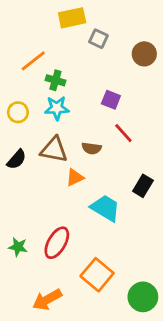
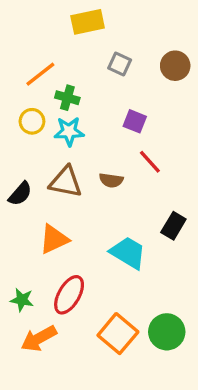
gray square: (98, 39) -> (120, 64), moved
yellow circle: (18, 112) -> (32, 121), moved
orange triangle: (75, 177) -> (54, 239), moved, size x1.4
green circle: (143, 297) -> (167, 332), moved
orange arrow: (47, 300) -> (39, 339), moved

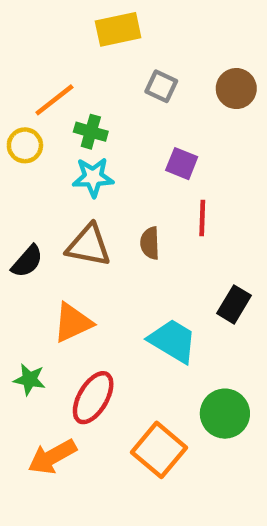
yellow circle: (32, 121) -> (25, 145), moved
red line: (150, 162) -> (202, 218), turned 44
brown semicircle: (111, 180) -> (150, 243), turned 80
green star: (22, 300) -> (29, 379), moved
green circle: (167, 332) -> (225, 414), moved

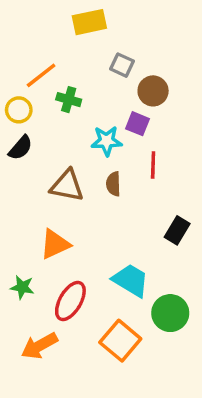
brown circle: (236, 89) -> (153, 91), moved
cyan star: (93, 177) -> (107, 141), moved
black semicircle: (27, 261) -> (20, 148), moved
cyan trapezoid: (173, 341) -> (131, 280), moved

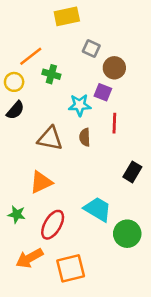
orange square: (120, 341) -> (71, 268), moved, turned 36

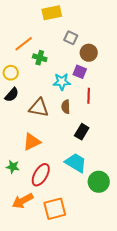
yellow circle: (14, 82) -> (11, 73), moved
black semicircle: (15, 110) -> (12, 95), moved
black rectangle: (132, 172) -> (82, 132), moved

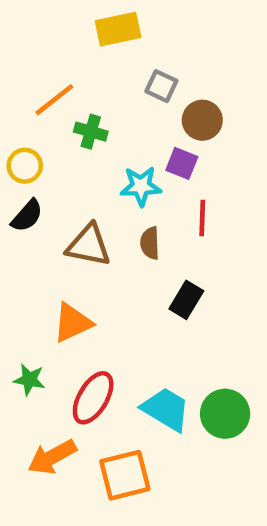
cyan trapezoid: (76, 163) -> (166, 409), moved

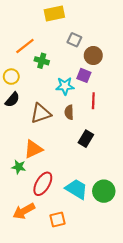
brown triangle: (88, 245) -> (41, 113), turned -30
green star: (29, 380) -> (19, 167), moved
orange square: (125, 475) -> (58, 220), size x0.7

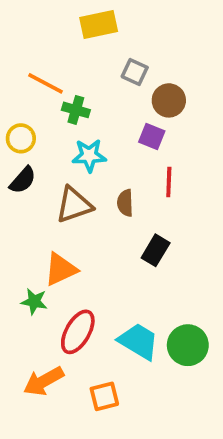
orange line: (25, 46) -> (46, 83), turned 66
cyan star: (65, 86) -> (89, 155), moved

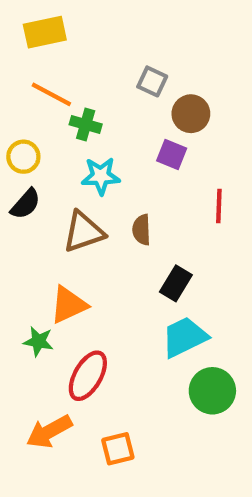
yellow rectangle: (99, 25) -> (45, 32), moved
red line: (169, 182) -> (219, 206), moved
cyan trapezoid: (138, 341) -> (184, 337), moved, turned -57

